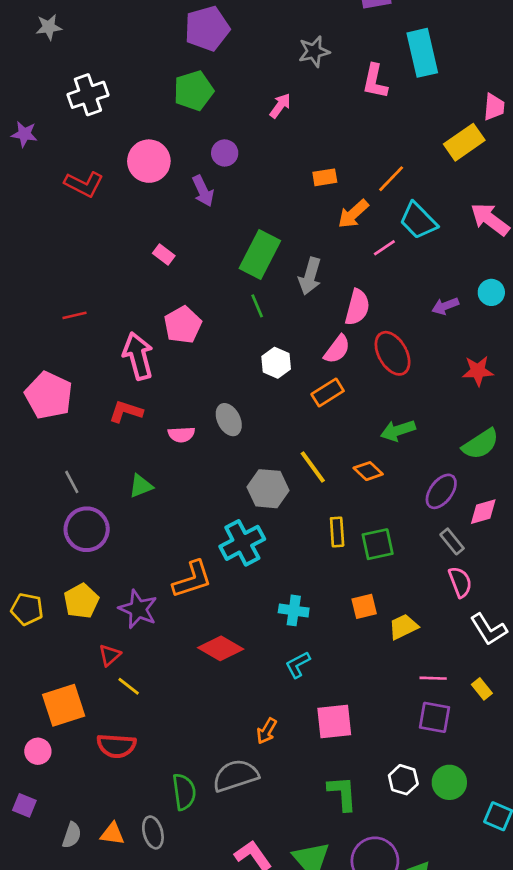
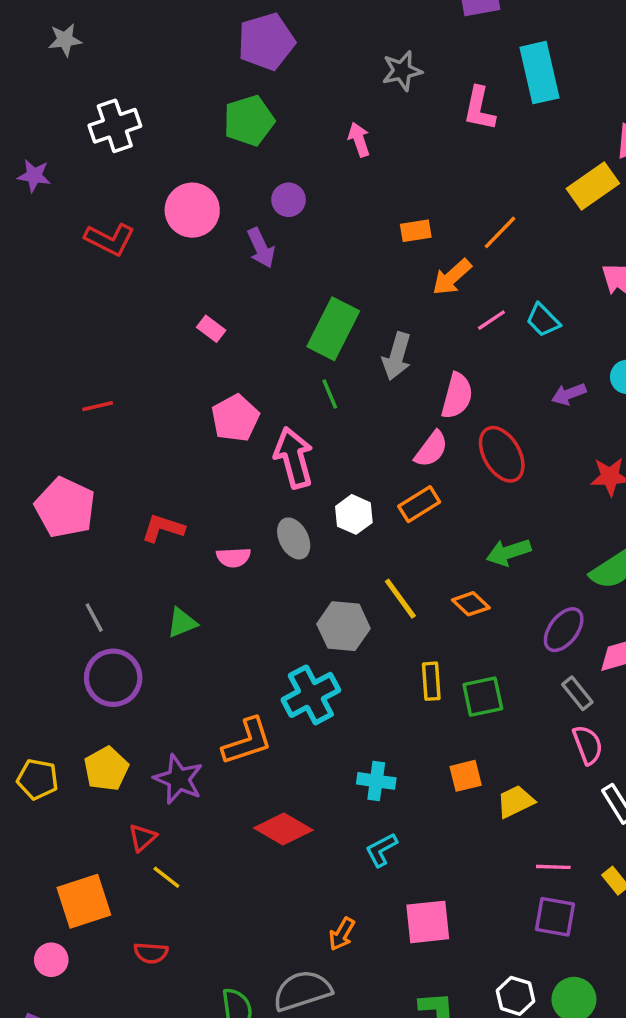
pink arrow: (280, 106) -> (359, 140), turned -55
cyan trapezoid: (418, 221) -> (543, 320), moved, size x0.7
pink arrow: (138, 356) -> (294, 458), moved
white hexagon: (276, 363) -> (354, 514), moved
red semicircle: (116, 746) -> (151, 953), size x0.7

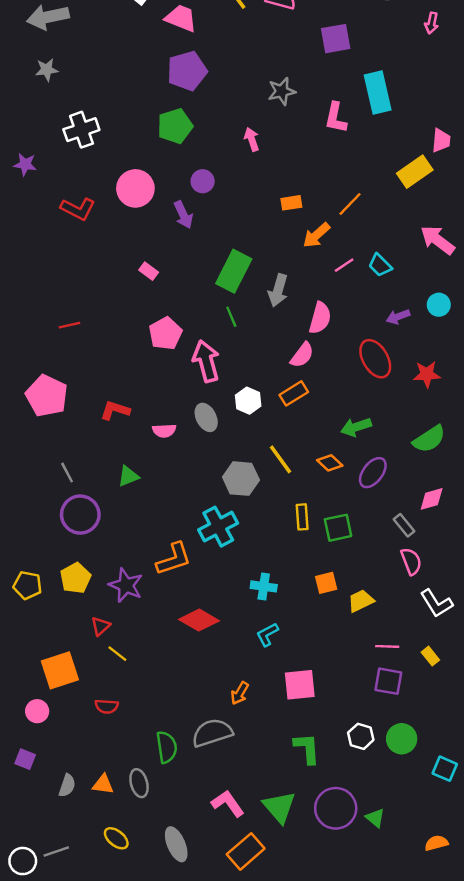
red ellipse: (502, 454) -> (375, 359), moved
purple ellipse: (564, 630) -> (373, 473), moved

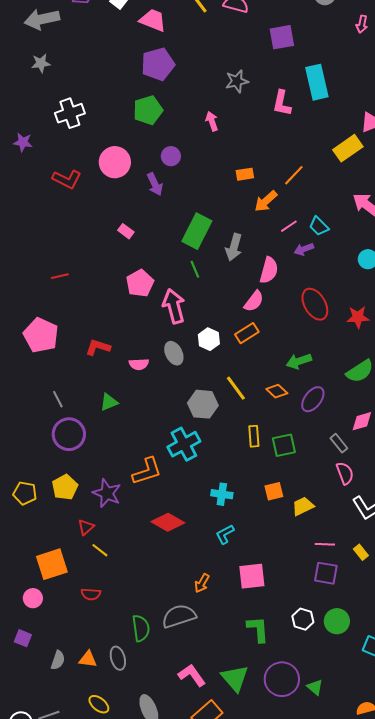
purple arrow: (398, 317) -> (304, 249), moved

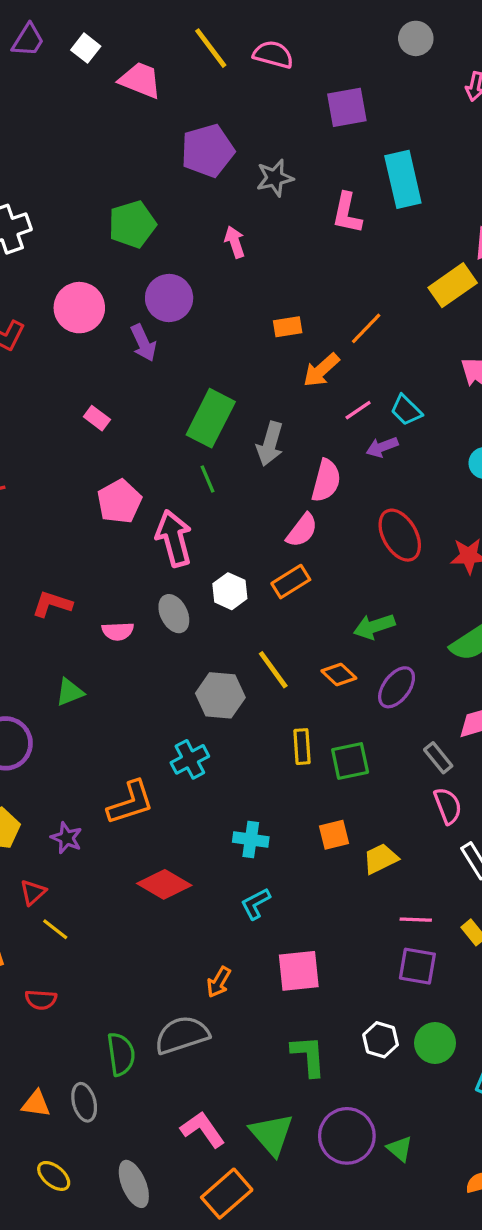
purple pentagon: (158, 64) -> (208, 151), moved
purple circle: (171, 156) -> (169, 298), size x1.5
cyan cross: (184, 444) -> (190, 759), size x0.7
purple star: (107, 493) -> (67, 838), size x0.7

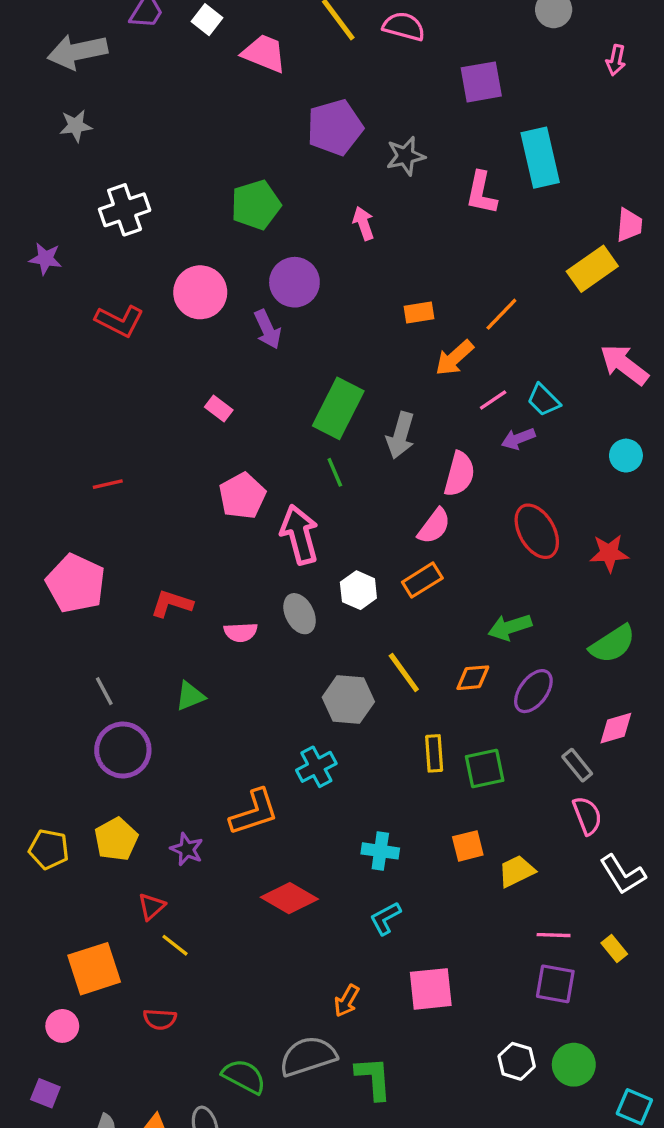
orange diamond: (339, 674) -> (473, 678), turned -48
green semicircle: (121, 1054) -> (244, 1076), turned -54
green L-shape: (308, 1056) -> (374, 1078), moved

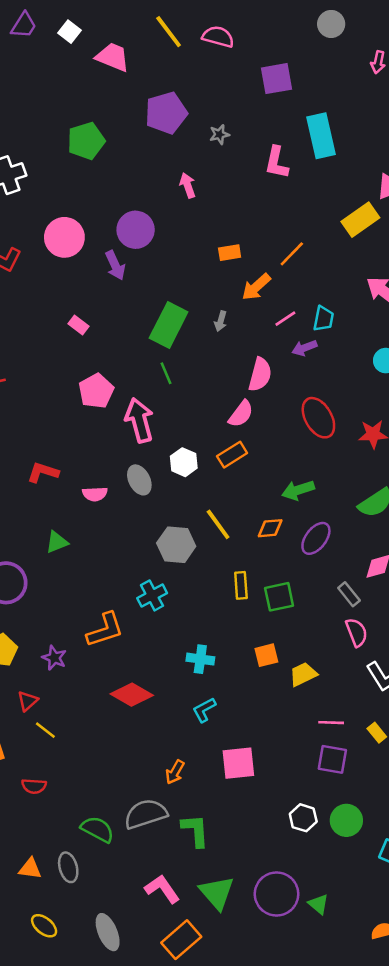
gray star: (406, 156) -> (219, 134), size x0.7
green pentagon: (256, 205) -> (86, 141), moved
cyan trapezoid: (544, 400) -> (324, 319), turned -124
gray arrow: (400, 435) -> (221, 321), moved, size x0.6

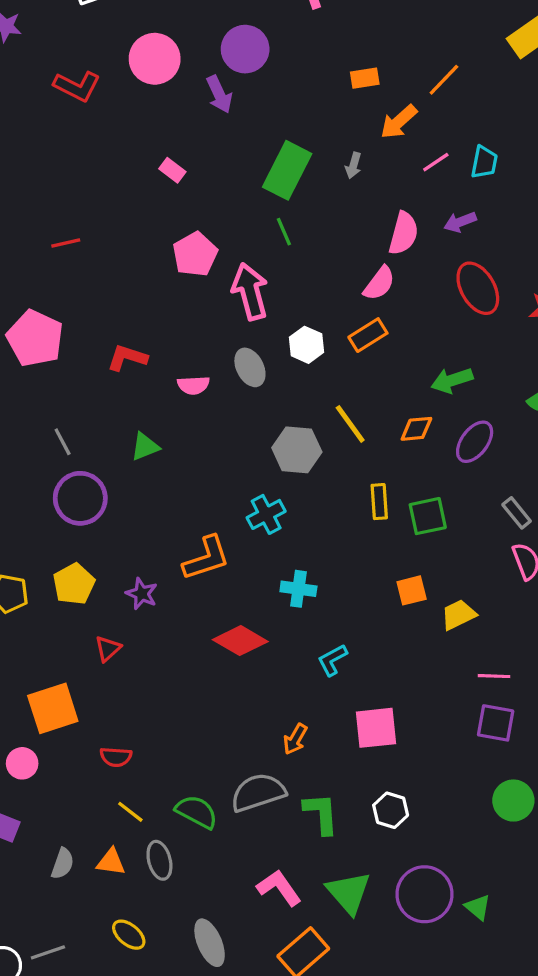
purple arrow: (304, 348) -> (460, 222), moved
cyan cross: (200, 659) -> (298, 589), moved
yellow line: (45, 730) -> (130, 812), moved
white hexagon: (303, 818) -> (391, 810), moved

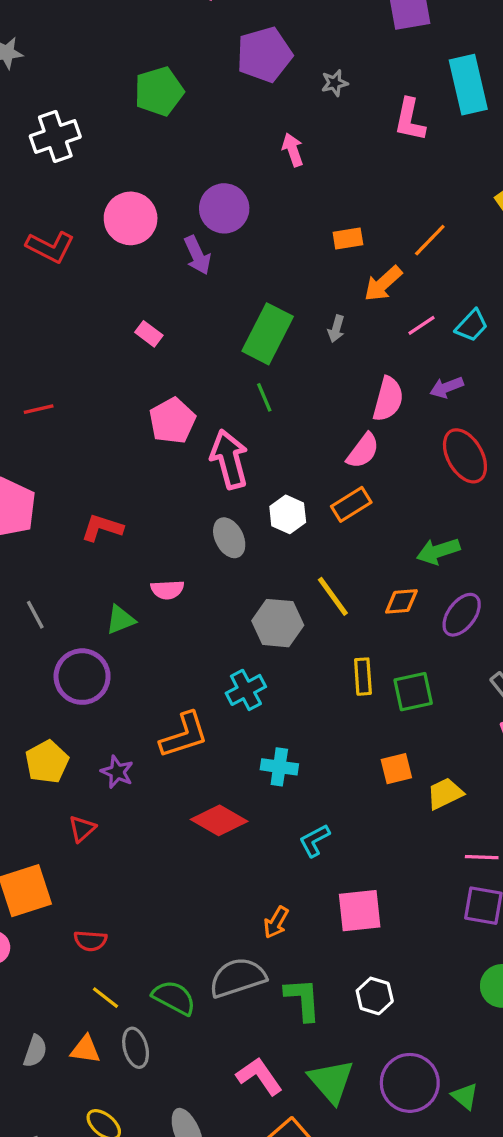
cyan trapezoid: (484, 162) -> (472, 325), turned 32
pink semicircle: (193, 385) -> (167, 590), moved
purple circle: (80, 498) -> (82, 677), moved

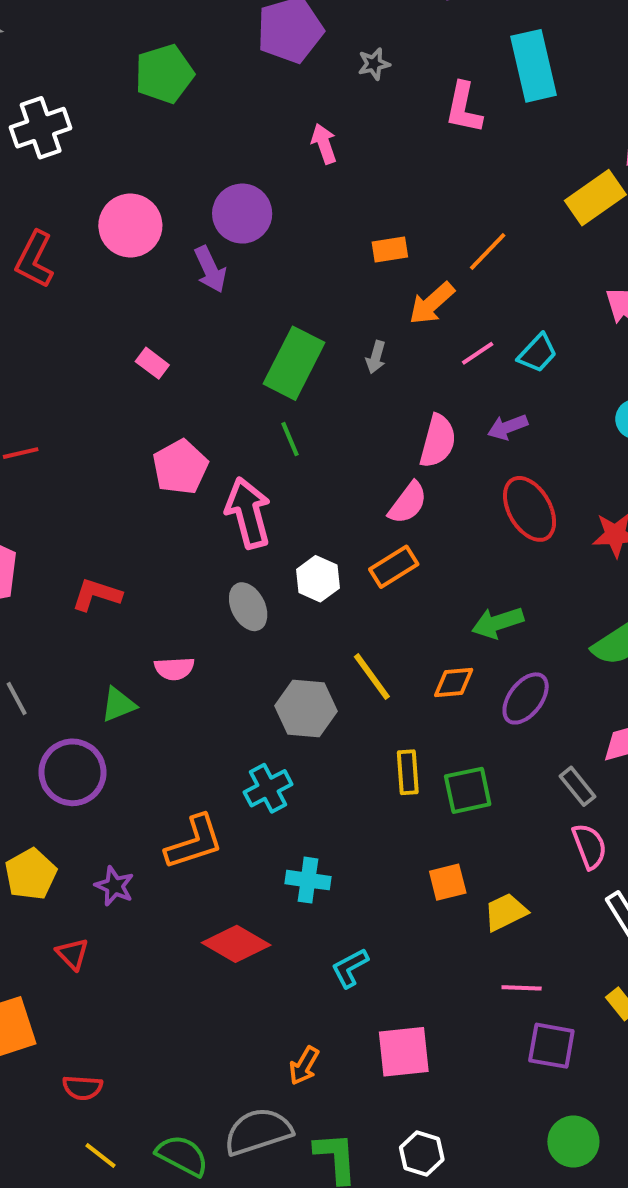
red L-shape: (50, 247) -> (35, 259), turned 90
red triangle: (82, 829) -> (73, 954), turned -32
pink line: (482, 857) -> (522, 988), moved

